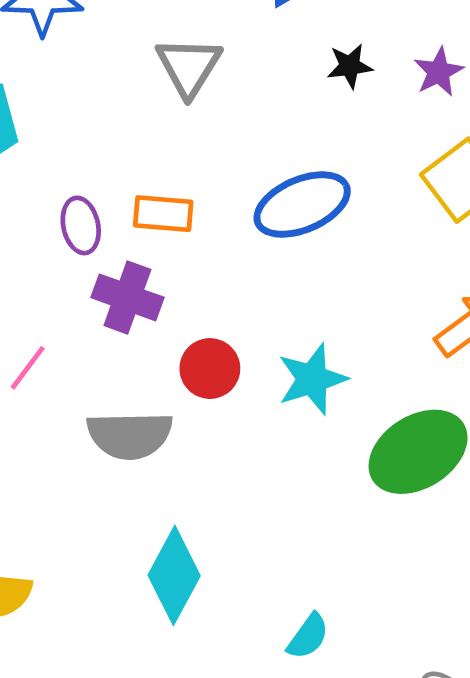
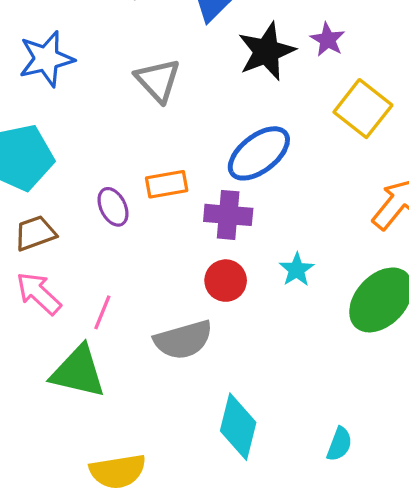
black star: (350, 66) -> (266, 51), size x1.8
purple cross: (127, 297) -> (228, 215), moved
cyan star: (312, 379) -> (297, 270), size x0.7

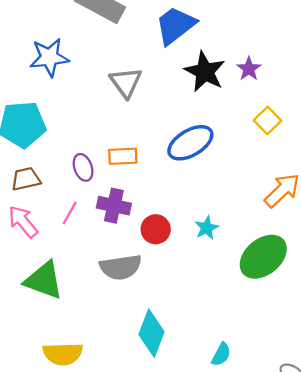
black star: (266, 51) -> (205, 72), turned -30
yellow square: (363, 109) -> (268, 120), size x0.7
purple cross: (228, 215) -> (114, 206), moved
pink line: (102, 312) -> (70, 213), moved

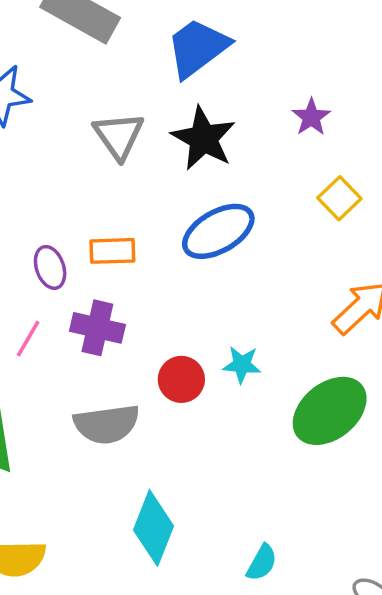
black star: (205, 72) -> (203, 138), moved
cyan star: (207, 228) -> (242, 365), turned 30
red circle: (156, 229) -> (181, 379), moved

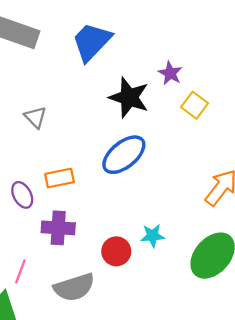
gray triangle: (119, 136) -> (35, 117), moved, size x0.7
black star: (203, 138) -> (129, 98), moved
yellow square: (339, 198) -> (195, 105), moved
pink line: (28, 339) -> (20, 271), moved

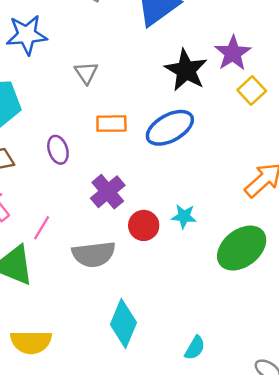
purple star: (170, 73) -> (233, 53), size x1.4
orange rectangle: (60, 178) -> (111, 124), moved
purple cross: (58, 228) -> (108, 192), moved, turned 36

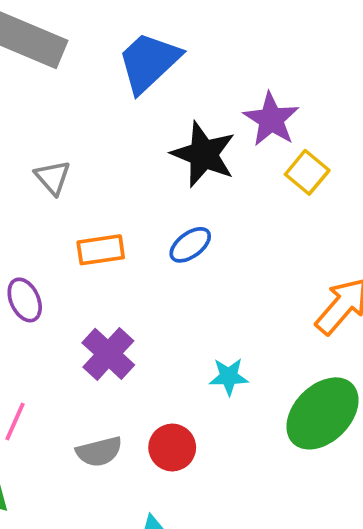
blue ellipse: (170, 128) -> (190, 245), size x0.6
red circle: (144, 225) -> (172, 447), moved
gray semicircle: (94, 254) -> (99, 452), size x0.7

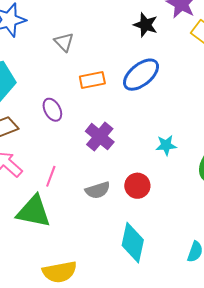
black star: (203, 154) -> (146, 25), size x0.7
blue ellipse: (190, 245) -> (141, 75), size x1.6

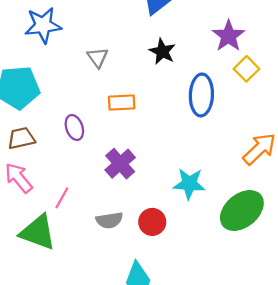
black star: (146, 25) -> (162, 51), moved
blue ellipse: (141, 75) -> (201, 95), moved, turned -57
cyan star: (166, 145) -> (189, 184), size x1.4

